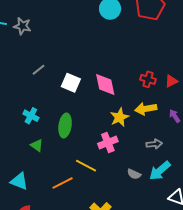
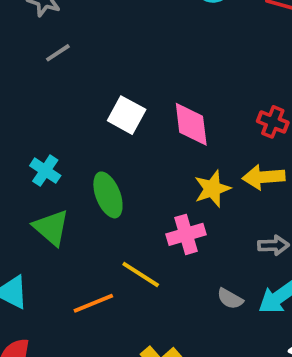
gray line: (39, 70) -> (58, 53), moved
green ellipse: (65, 126) -> (108, 195), turned -35
green triangle: (37, 145) -> (51, 228), size x1.5

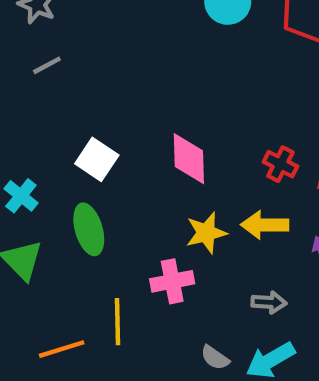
white square: (127, 115) -> (97, 159), moved
yellow line: (141, 274) -> (117, 322), turned 51

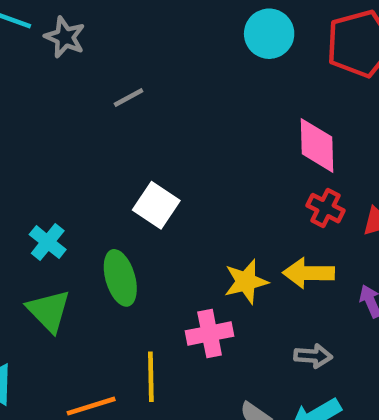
gray line: (47, 65) -> (129, 98), moved
white square: (97, 159) -> (156, 205), moved
pink diamond: (189, 159) -> (317, 145), moved

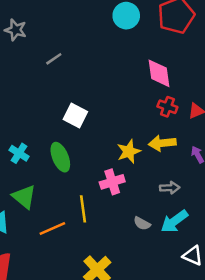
cyan cross: (48, 242) -> (19, 153), moved
green triangle: (49, 311) -> (24, 197), moved

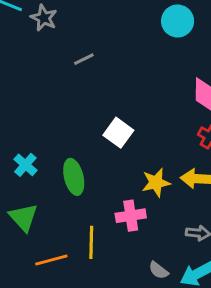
white square: (75, 116) -> (118, 133), moved

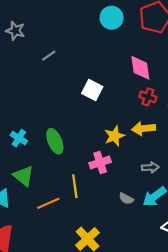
white square: (118, 133) -> (92, 90), moved

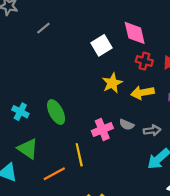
white square: (92, 90) -> (101, 45), moved, turned 36
yellow star: (114, 136) -> (112, 83), moved
gray semicircle: (126, 199) -> (127, 125), moved

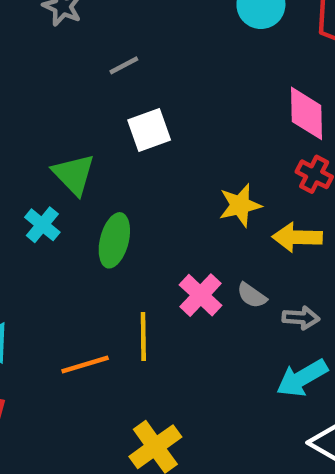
white square: (101, 45) -> (149, 130), moved
green ellipse: (56, 112) -> (114, 240), turned 30
pink cross: (102, 129) -> (201, 295), turned -36
green triangle: (28, 149) -> (74, 174), moved

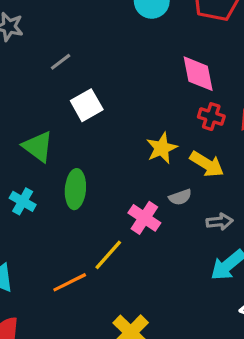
cyan cross: (42, 225) -> (23, 201), moved
yellow arrow: (297, 237) -> (207, 164), turned -140
gray semicircle: (252, 295) -> (180, 197), moved, turned -45
yellow line: (143, 337) -> (108, 255), turned 52

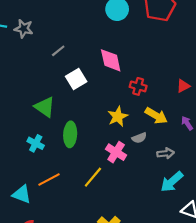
pink diamond: (198, 74) -> (111, 60), moved
red cross: (211, 117) -> (138, 86), moved
yellow star: (162, 148) -> (118, 116), moved
orange line: (70, 282) -> (49, 180), moved

